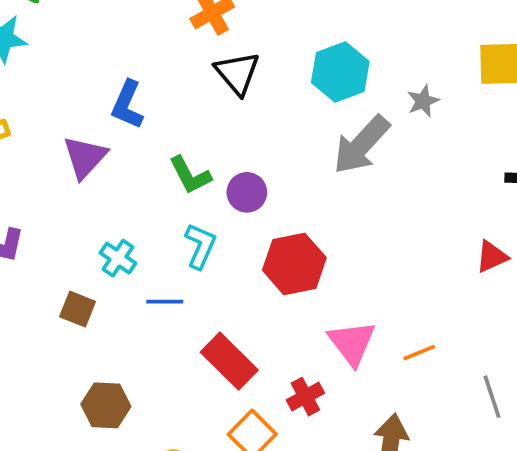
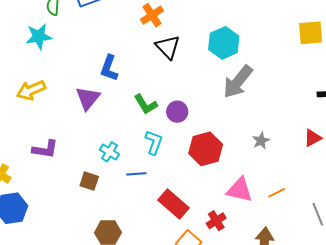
gray star: (423, 101) -> (261, 141), moved
pink triangle: (352, 343) -> (240, 190), turned -36

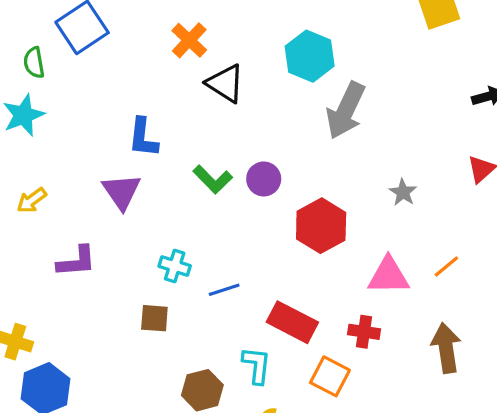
yellow arrow: (31, 90) -> (32, 200), size x0.7
cyan L-shape: (154, 142) -> (257, 365), moved
purple L-shape: (45, 149) -> (77, 261), moved
red cross: (216, 221) -> (364, 332), turned -36

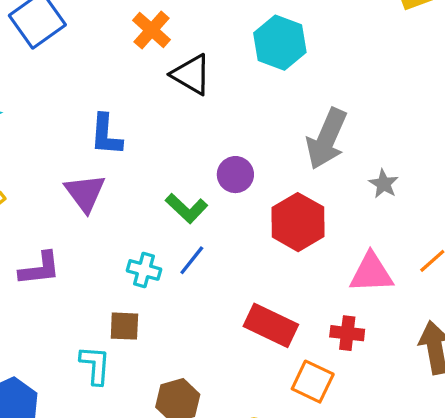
gray arrow: (346, 111) -> (327, 139), moved
green L-shape: (213, 179) -> (187, 208), moved
blue line: (224, 290) -> (192, 260), moved, turned -32
cyan L-shape: (257, 365) -> (95, 365), moved

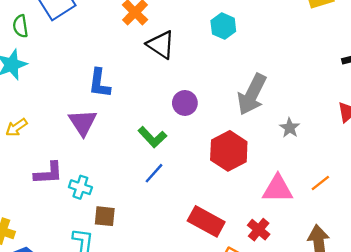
cyan hexagon: (280, 43) -> (223, 26), size x0.7
purple circle: (235, 175) -> (185, 103), moved
cyan cross: (144, 270) -> (80, 187), moved
red cross: (347, 333) -> (259, 230), turned 30

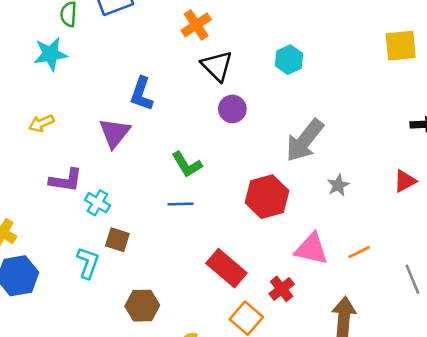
purple circle: (185, 103) -> (232, 109), moved
blue line: (154, 173) -> (180, 204), turned 35

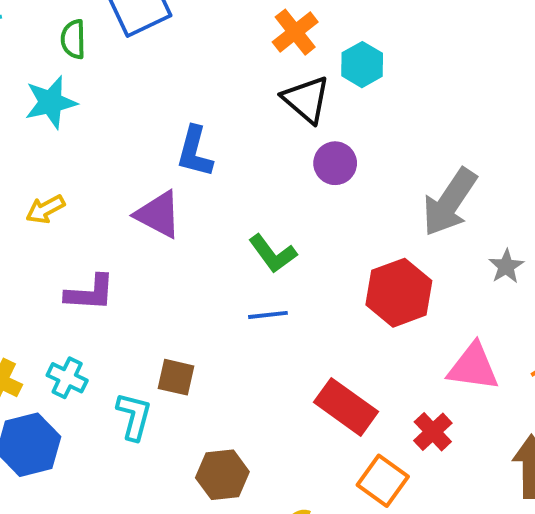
orange cross: (196, 25) -> (295, 32), moved
cyan hexagon: (289, 60) -> (362, 65), moved
purple triangle: (114, 133) -> (158, 215), turned -36
cyan cross: (97, 203) -> (67, 378), moved

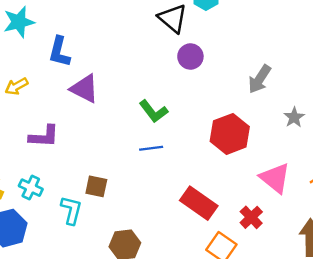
blue L-shape: (195, 152) -> (59, 52), moved
gray arrow: (450, 202) -> (260, 79), size x0.7
pink triangle: (473, 367) -> (275, 178), turned 32

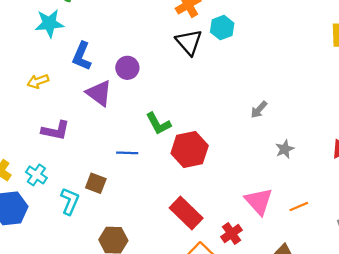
purple circle: (190, 57) -> (127, 68), moved
gray arrow: (260, 79) -> (259, 110), size x0.7
red hexagon: (230, 134) -> (190, 149), moved
blue line: (151, 148) -> (127, 153), moved

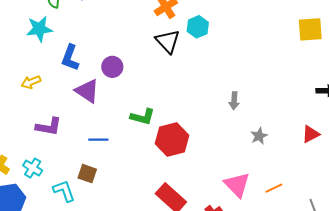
gray arrow: (259, 110) -> (234, 101), turned -36
green L-shape: (158, 124) -> (143, 117), turned -45
blue line: (127, 153) -> (98, 140), moved
cyan L-shape: (70, 201) -> (64, 191), turned -40

